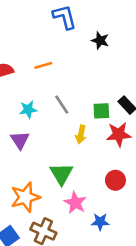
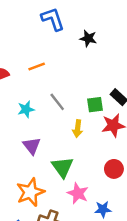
purple triangle: (20, 140) -> (32, 146), moved

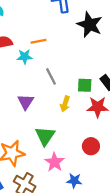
black star: (88, 38) -> (90, 25), size x1.6
cyan star: (26, 109) -> (25, 57), moved
purple triangle: (32, 146) -> (26, 102), moved

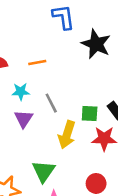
cyan star: (25, 57) -> (21, 92), moved
purple triangle: (26, 102) -> (24, 119), moved
yellow arrow: (65, 104) -> (67, 135), size x1.5

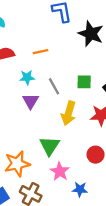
green square: (90, 114) -> (84, 82), moved

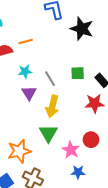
orange line: (40, 52) -> (26, 42), moved
yellow arrow: (69, 113) -> (52, 106), moved
pink star: (60, 171) -> (71, 150), moved

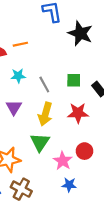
purple triangle: (29, 93) -> (14, 107), moved
red star: (94, 103) -> (78, 113), moved

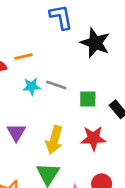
cyan star: (18, 76) -> (31, 86), moved
gray line: (44, 85) -> (56, 85), moved, turned -42

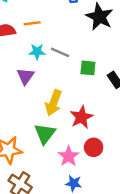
purple triangle: (16, 132) -> (25, 76), moved
red star: (93, 138) -> (81, 117), moved, turned -30

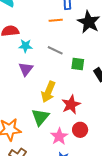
orange line: (32, 23) -> (56, 20), moved
cyan star: (37, 52) -> (25, 46), moved

